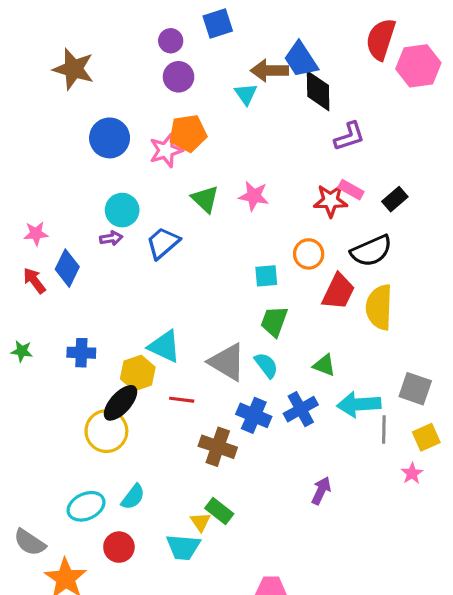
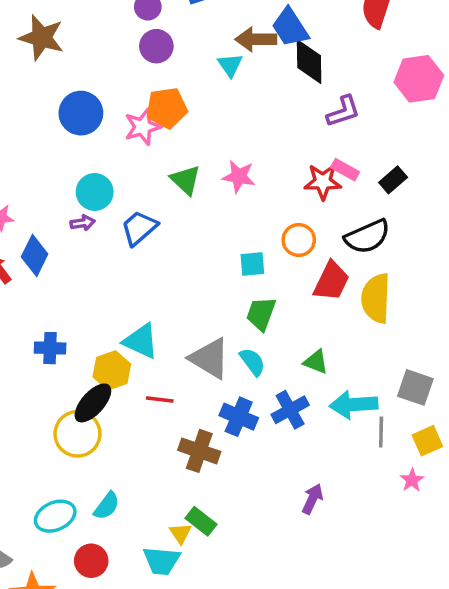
pink hexagon: (418, 66) -> (419, 79), moved

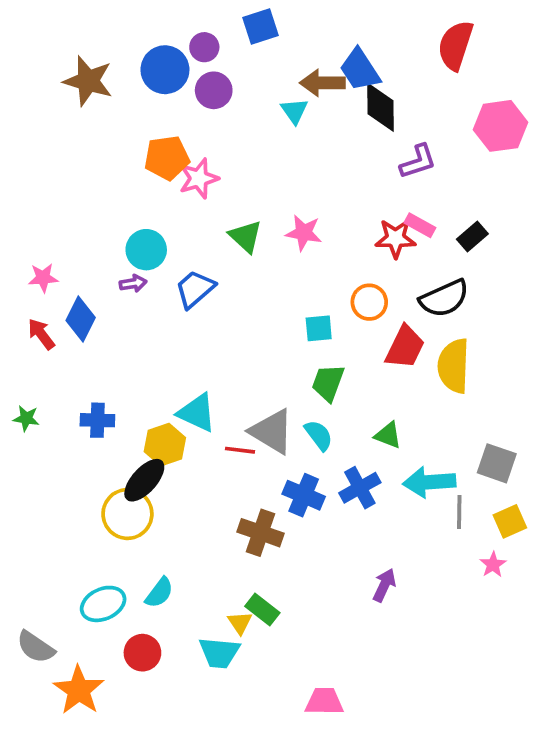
orange pentagon: (167, 108) -> (167, 158), moved
blue circle: (81, 113) -> (165, 70), moved
red line: (160, 399) -> (240, 450), moved

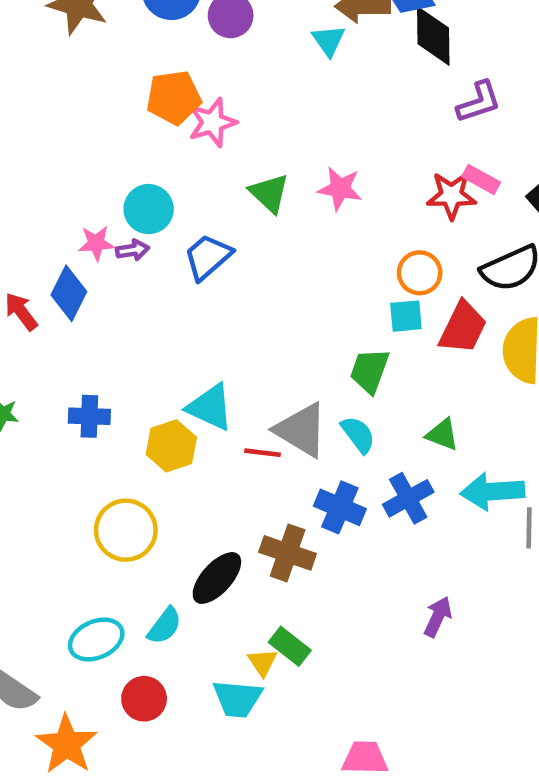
pink star: (43, 278) -> (96, 243), moved
cyan square: (319, 328) -> (406, 316), moved
black ellipse: (144, 480) -> (217, 578), moved

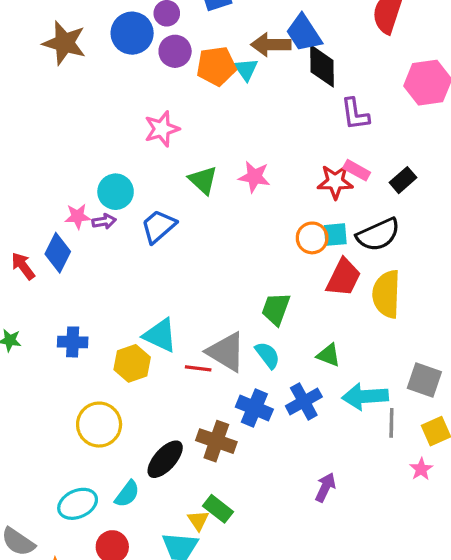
orange pentagon: (174, 97) -> (216, 66), moved
purple L-shape: (479, 102) -> (355, 114), turned 100
cyan square: (406, 316) -> (335, 235), moved

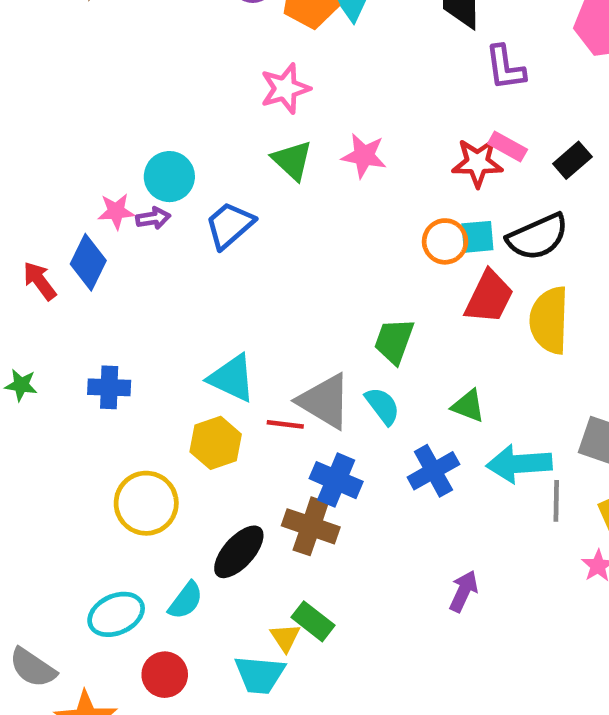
pink star: (162, 129) -> (285, 89), moved
yellow hexagon: (132, 363) -> (216, 443), moved
blue cross: (254, 408) -> (336, 480), moved

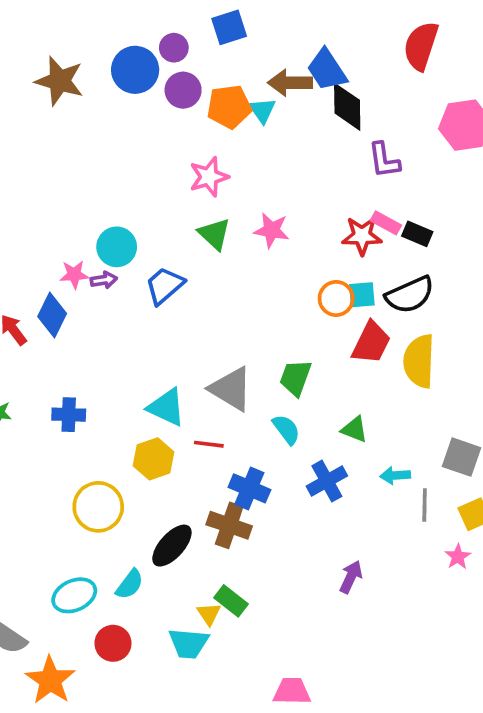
black rectangle: (572, 160) -> (417, 234), moved, turned 64
gray triangle: (325, 401) -> (231, 389), moved
cyan arrow: (519, 464) -> (395, 475), size x0.6

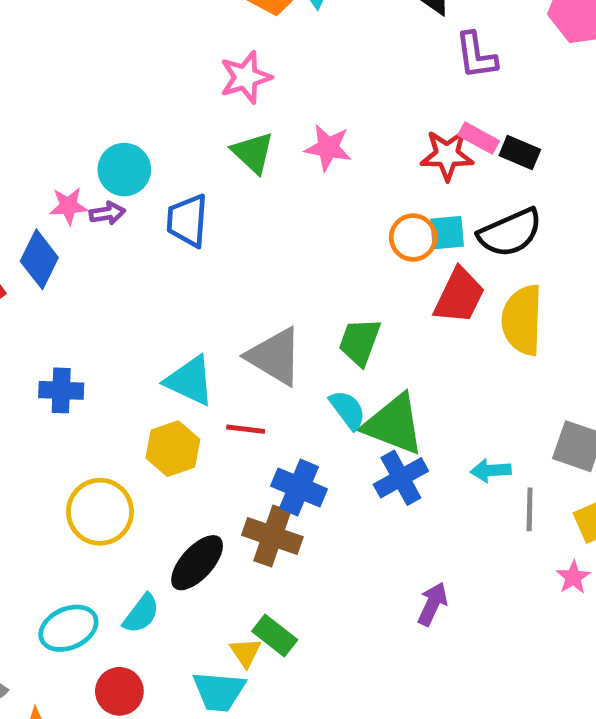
blue trapezoid: (165, 286) -> (187, 221), turned -45
green triangle: (355, 429) -> (394, 424), moved, size x1.8

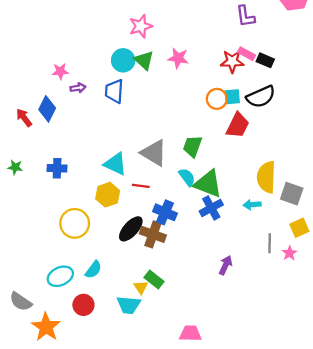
cyan circle: (124, 170) -> (123, 60), moved
pink star: (68, 206) -> (60, 71), moved
yellow semicircle: (522, 320) -> (266, 177), moved
gray line: (530, 509) -> (270, 243), moved
black ellipse: (197, 563) -> (131, 229), moved

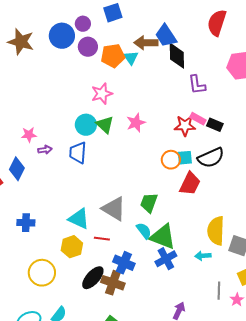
pink star: (178, 58) -> (136, 123), turned -30

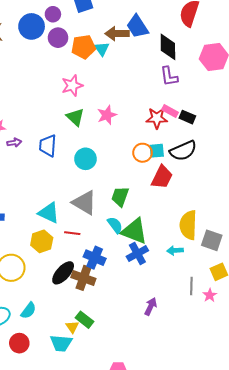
black diamond: (177, 56) -> (168, 47), moved
cyan circle: (86, 125) -> (85, 159), moved

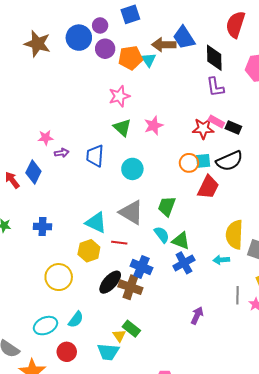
green triangle: (134, 231) -> (181, 241), size x0.7

